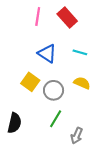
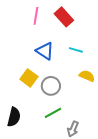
yellow semicircle: (82, 83) -> (87, 76), moved
green line: (56, 119) -> (53, 113), turned 30

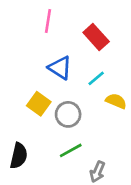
red rectangle: (64, 17) -> (96, 37), moved
cyan line: (76, 50) -> (96, 78), moved, turned -56

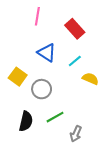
yellow square: (39, 104) -> (18, 77), moved
gray circle: (68, 114) -> (42, 89), moved
black semicircle: (19, 156) -> (26, 121), moved

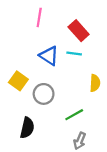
cyan line: (75, 61) -> (74, 54), moved, turned 48
yellow semicircle: (90, 79) -> (95, 83), turned 70
green line: (55, 117) -> (74, 115), moved

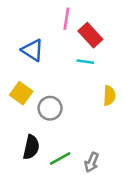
pink line: (39, 17) -> (66, 19), moved
blue triangle: (49, 56) -> (32, 50), moved
green line: (74, 115) -> (60, 159), moved

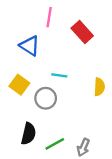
pink line: (66, 19) -> (49, 17), moved
cyan line: (85, 62) -> (59, 75), moved

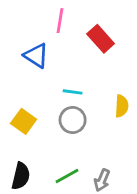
yellow square: (19, 85) -> (24, 121), moved
gray circle: (46, 98) -> (73, 120), moved
black semicircle: (28, 134) -> (21, 176), moved

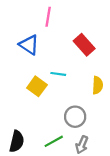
red rectangle: (101, 39) -> (84, 45), moved
gray circle: (73, 120) -> (75, 117), moved
yellow square: (24, 121) -> (37, 86), moved

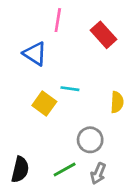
red rectangle: (84, 45) -> (104, 35), moved

